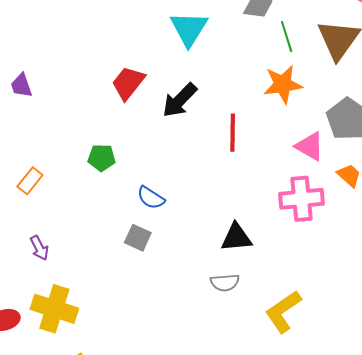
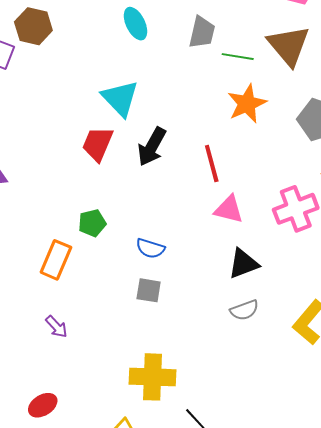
cyan triangle: (189, 29) -> (120, 98), moved
green line: (287, 36) -> (238, 57), turned -48
pink triangle: (310, 146) -> (229, 209), moved
orange rectangle: (30, 181) -> (56, 260), moved, size x1.4
yellow cross: (54, 309) -> (152, 377), moved

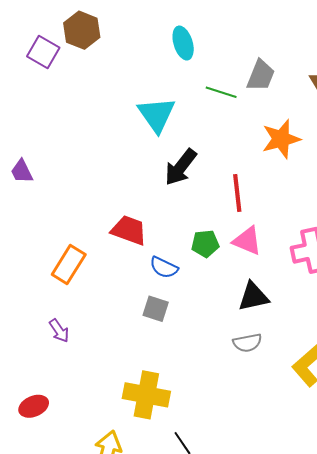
gray trapezoid: (202, 32) -> (261, 75), moved
green line: (238, 57) -> (221, 92), moved
red trapezoid: (98, 144) -> (129, 230), moved, turned 78
green pentagon: (92, 223) -> (205, 244), moved

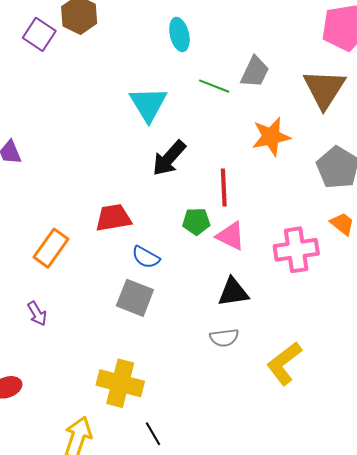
red trapezoid: (129, 230) -> (113, 218), turned -33
green pentagon: (205, 244) -> (196, 221), moved
gray square: (156, 309) -> (135, 298), size x1.4

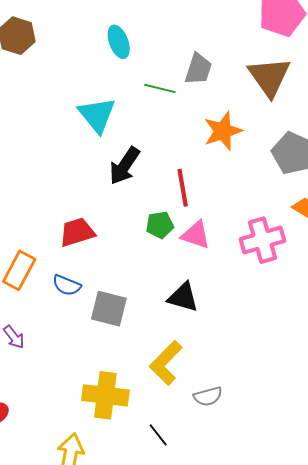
blue semicircle: (146, 257) -> (67, 285), moved
black triangle: (233, 292) -> (183, 297), moved, turned 32
gray semicircle: (224, 338) -> (208, 396), moved
yellow L-shape: (284, 363) -> (166, 363), moved
black line: (153, 434) -> (158, 435), moved

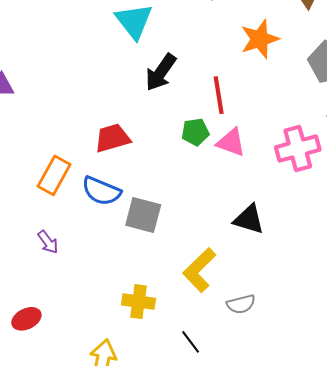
blue semicircle: (67, 285) -> (101, 191), size x1.4
black triangle: (183, 297) -> (249, 219), moved
yellow cross: (105, 395) -> (138, 302), size x0.7

